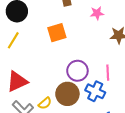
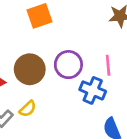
brown circle: (67, 94) -> (30, 69), moved

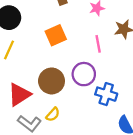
pink line: (108, 65) -> (98, 44), moved

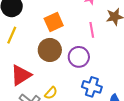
brown circle: (52, 81) -> (50, 50), moved
blue cross: (106, 94) -> (92, 87), moved

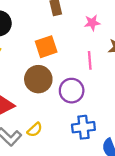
blue cross: (92, 87) -> (83, 127), turned -30

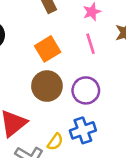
pink line: (90, 60) -> (91, 44), moved
blue cross: (83, 127) -> (83, 130), moved

